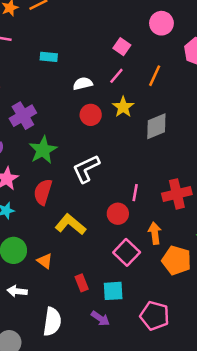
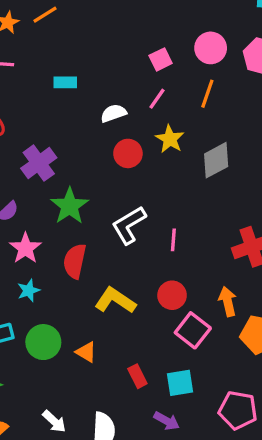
pink circle: (161, 23) -> (211, 48), moved
pink square: (122, 47) -> (161, 59), turned 35
pink line: (135, 193) -> (173, 240), moved
red circle: (118, 214) -> (172, 295), moved
white arrow: (17, 291) -> (54, 421), moved, turned -138

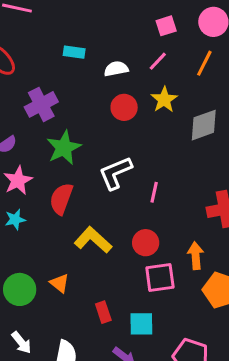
cyan rectangle: (65, 82) -> (74, 52), moved
pink square: (193, 330) -> (160, 277), turned 36
green circle: (43, 342) -> (20, 289), moved

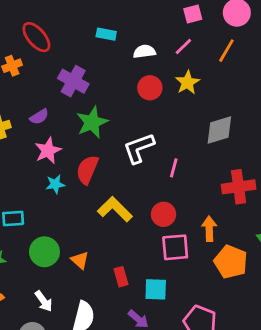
purple cross: (41, 104) -> (73, 81), turned -36
gray diamond: (204, 125) -> (219, 130), moved
cyan star: (15, 219) -> (55, 184), moved
orange triangle: (60, 283) -> (80, 260), moved

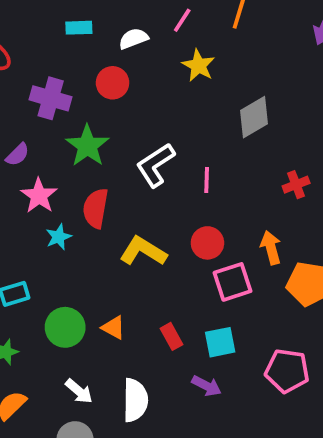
red circle: (150, 88) -> (113, 83), moved
red cross: (239, 187) -> (296, 185), size x0.6

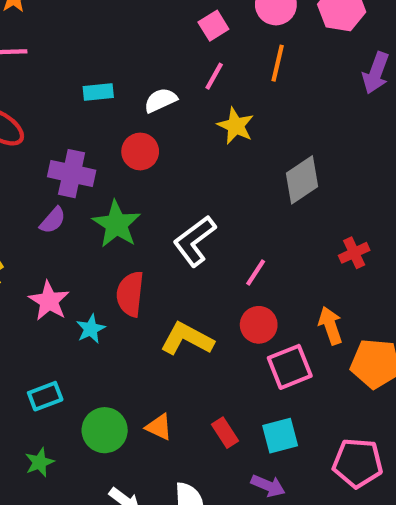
purple semicircle: (17, 155) -> (53, 220), moved
pink line: (207, 180) -> (256, 273), moved, turned 35
pink star: (39, 196) -> (49, 301), moved

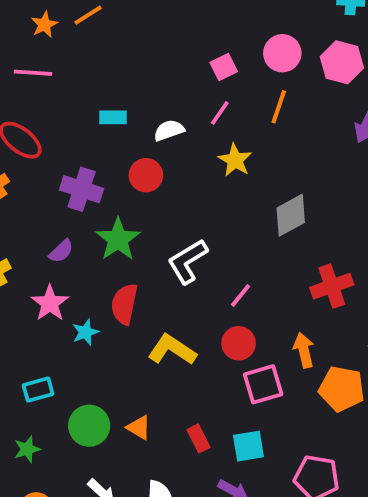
purple semicircle: (53, 220) -> (61, 251), moved
red cross: (354, 253) -> (332, 286), size x1.5

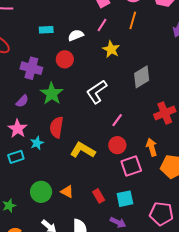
white L-shape: (188, 261) -> (97, 92), moved
cyan rectangle: (38, 390) -> (16, 157), moved

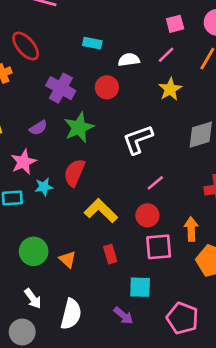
red rectangle: (99, 196) -> (110, 254), moved

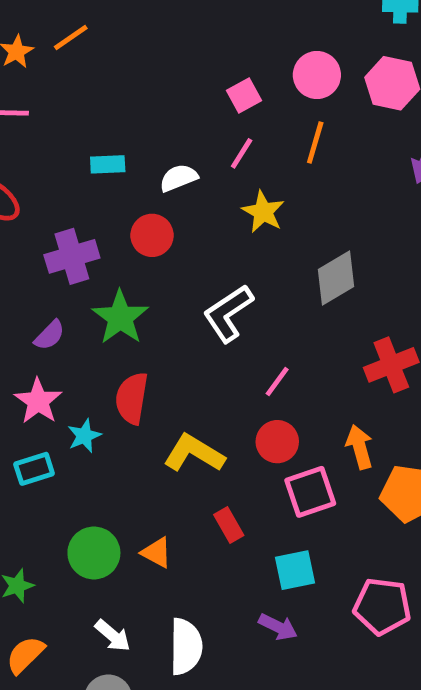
purple cross: (61, 88) -> (72, 256), turned -32

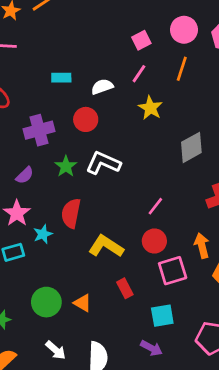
white L-shape: (228, 313) -> (103, 163), moved, turned 56
green star: (120, 317) -> (66, 166), size x0.7

